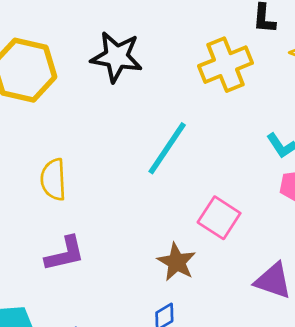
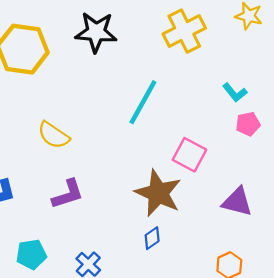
yellow semicircle: (53, 180) -> (54, 135), turned -48
brown star: (177, 262) -> (158, 193), size x1.5

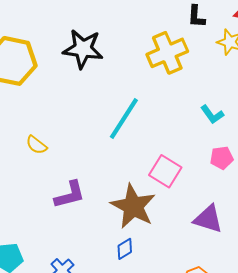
pink pentagon: (248, 124) -> (222, 158), moved
yellow semicircle: (54, 135) -> (36, 145), size x0.7
purple L-shape: (68, 194) -> (70, 195), moved

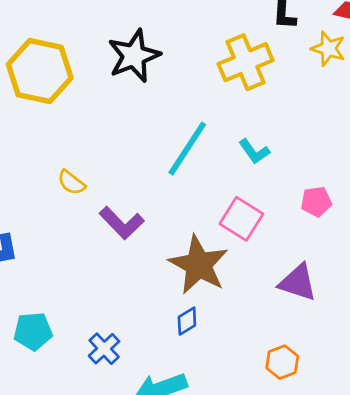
black star: (83, 49) -> (134, 56), turned -30
cyan L-shape: (212, 114) -> (254, 151), moved
purple L-shape: (70, 195) -> (122, 223), moved, turned 60

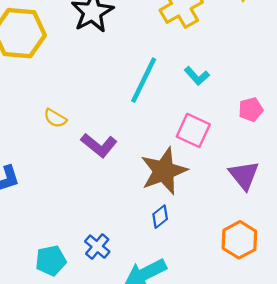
brown star: (199, 265) -> (164, 171), turned 30
purple triangle: (298, 282) -> (244, 175), turned 40
cyan pentagon: (33, 331) -> (51, 261), moved
orange hexagon: (282, 362) -> (239, 240), size x1.4

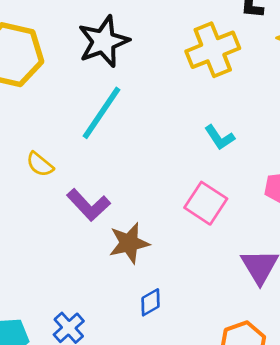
cyan line: (144, 80) -> (101, 113), moved
brown star: (164, 171) -> (129, 243), moved, size x0.7

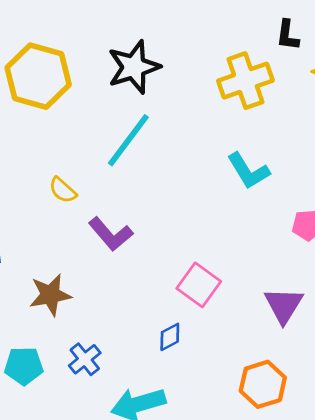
cyan L-shape: (220, 137) -> (248, 171), size x1.4
pink square: (206, 203) -> (199, 285), moved
brown star: (129, 243) -> (50, 295), moved

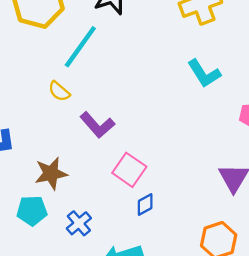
cyan line: (128, 140) -> (80, 47), moved
pink square: (199, 285) -> (129, 170), moved
cyan pentagon: (24, 366) -> (32, 211), moved

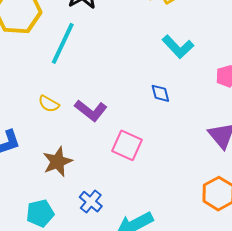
yellow semicircle: (59, 91) -> (49, 104), moved
blue diamond: (145, 205) -> (160, 93), moved, turned -65
cyan pentagon: (32, 211) -> (40, 213), moved

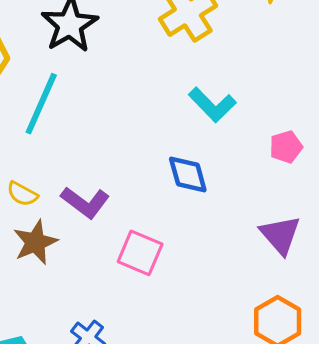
blue diamond: (160, 93) -> (188, 174), size x1.4
brown star: (57, 162) -> (35, 242), moved

